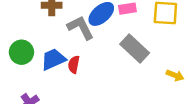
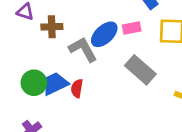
green circle: (21, 52) -> (34, 83), moved

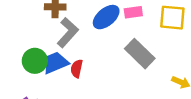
gray L-shape: (83, 49) -> (68, 33), moved, turned 68

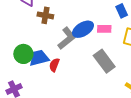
gray L-shape: (68, 33) -> (67, 38), moved

